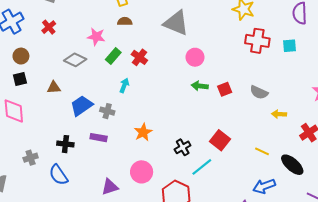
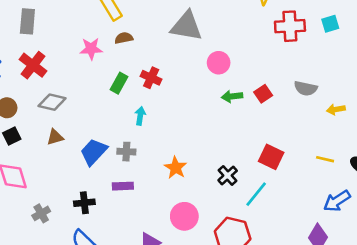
red cross: (49, 27) -> (33, 65), size x1.5
pink star: (96, 37) -> (91, 49), moved
gray diamond: (75, 60) -> (52, 102), moved
gray cross: (31, 158) -> (41, 213), moved

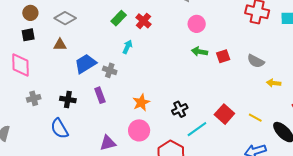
red square: (271, 157) -> (224, 114), moved
orange star: (176, 168) -> (141, 102), moved
purple rectangle: (123, 186) -> (100, 95), turned 56

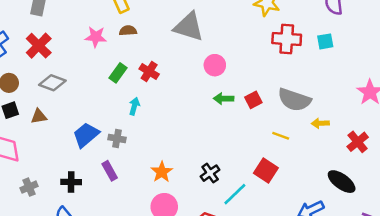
brown triangle: (60, 45) -> (39, 116), moved
gray semicircle: (256, 61) -> (294, 100), size x1.5
yellow line: (255, 118) -> (281, 136), moved

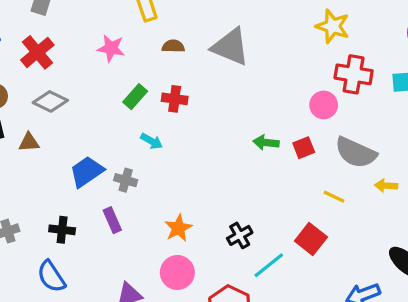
brown semicircle: (128, 31) -> (173, 46), moved
pink circle: (215, 65) -> (324, 105), moved
red cross: (149, 71) -> (175, 99), turned -30
cyan arrow: (134, 106) -> (152, 141), turned 98

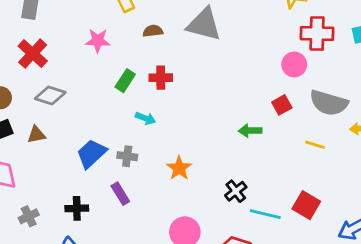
green arrow: (266, 142) -> (250, 131), moved
orange star: (178, 228) -> (179, 168), moved
red square: (311, 239) -> (306, 205), moved
cyan line: (269, 265) -> (265, 214), turned 60

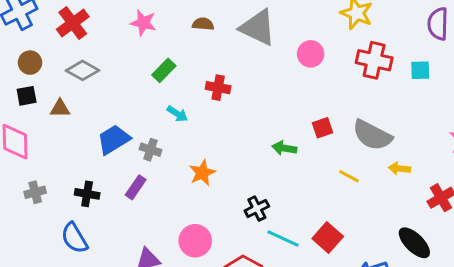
pink circle: (294, 64) -> (311, 54), moved
red cross: (161, 78) -> (218, 88), moved
purple rectangle: (120, 194) -> (136, 187), turned 55

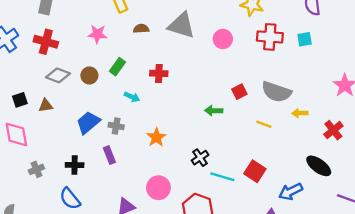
red cross: (73, 23) -> (46, 42), turned -30
brown circle: (30, 63) -> (89, 75), moved
purple rectangle: (136, 187) -> (109, 155), turned -48

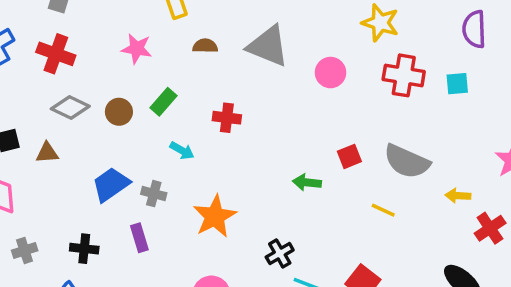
yellow arrow: (300, 113) -> (458, 196), moved
orange star: (156, 137) -> (215, 216), size x1.4

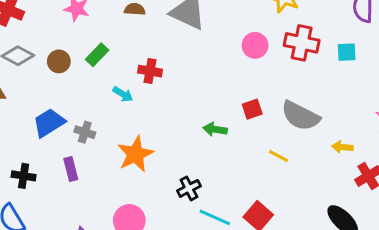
pink circle: (331, 73) -> (255, 45), moved
cyan arrow: (182, 151) -> (123, 94), moved

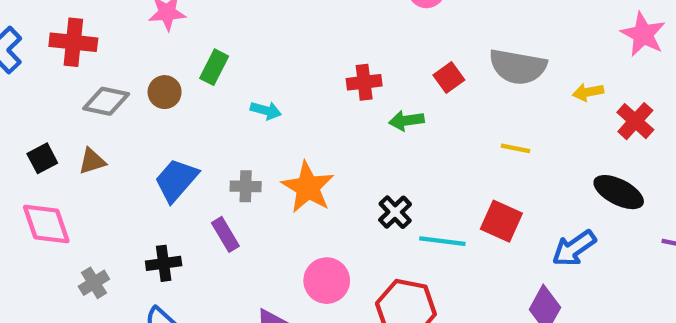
red cross: (150, 71) -> (364, 82), moved
gray cross: (85, 132) -> (246, 186), moved
yellow line: (278, 156) -> (516, 148), moved

